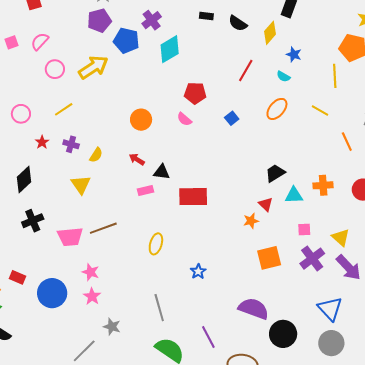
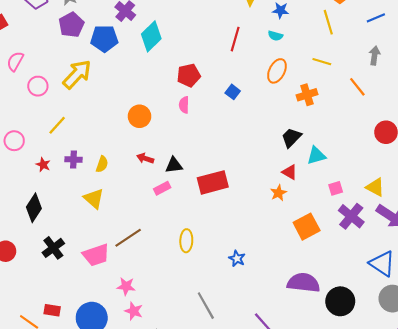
pink semicircle: (184, 119) -> (184, 105), turned 63
orange cross: (323, 185) -> (307, 95), moved

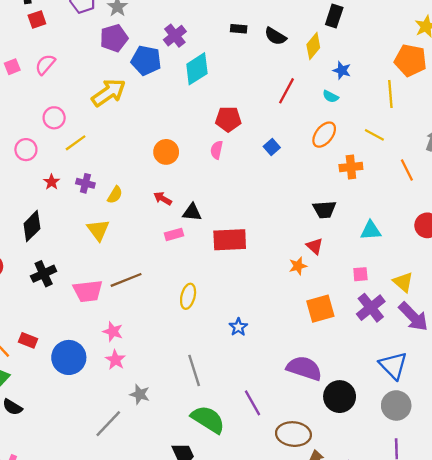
pink circle: (38, 86) -> (54, 118), moved
black trapezoid: (291, 138) -> (324, 209), turned -150
cyan triangle: (316, 156) -> (371, 230), moved

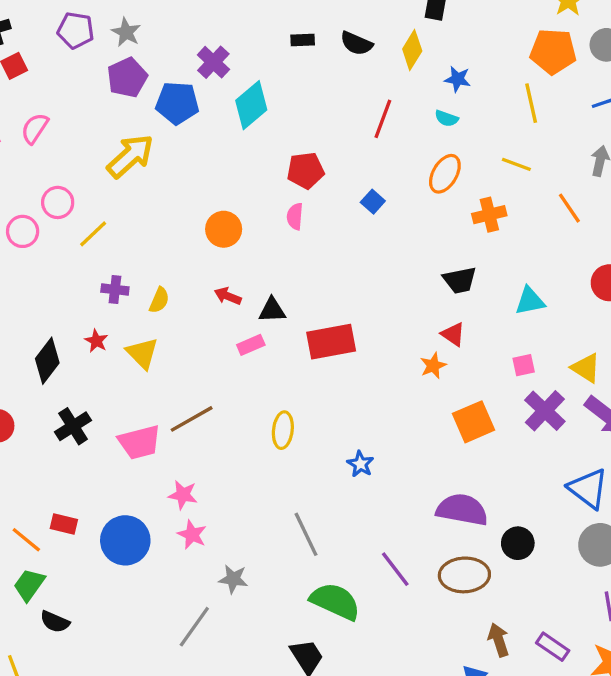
pink circle: (26, 150) -> (23, 231), moved
red star: (52, 182) -> (96, 341), moved
black circle: (340, 397) -> (518, 543), size x0.7
brown ellipse: (293, 434) -> (464, 575), moved

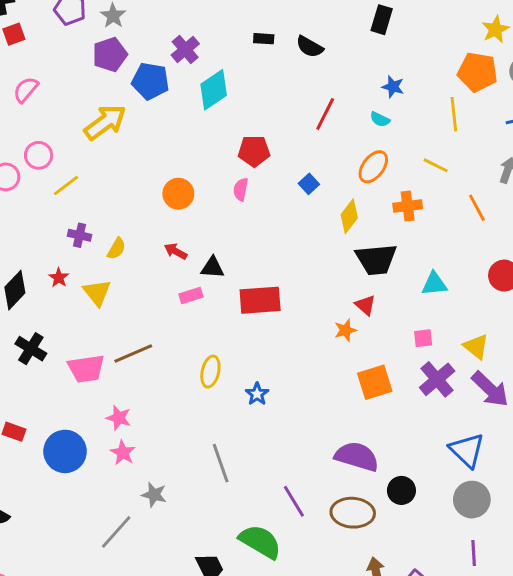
yellow diamond: (412, 50) -> (349, 216), moved
black trapezoid: (460, 280) -> (376, 259), size x1.4
black cross: (73, 426) -> (31, 349), turned -32
blue star: (360, 464) -> (257, 394), moved
green semicircle: (335, 601) -> (260, 542), moved

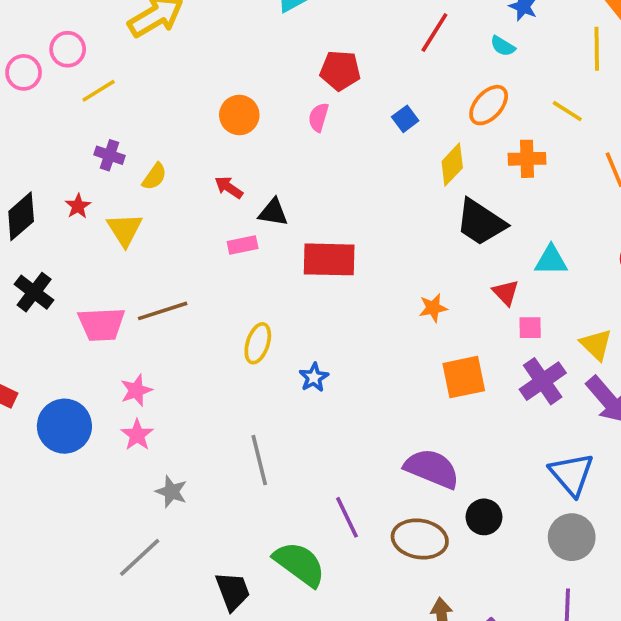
black trapezoid: (376, 259) -> (481, 222), turned 33
red triangle: (365, 305) -> (506, 293), moved
pink star: (119, 418) -> (136, 390), turned 30
gray line: (116, 532) -> (140, 557), moved

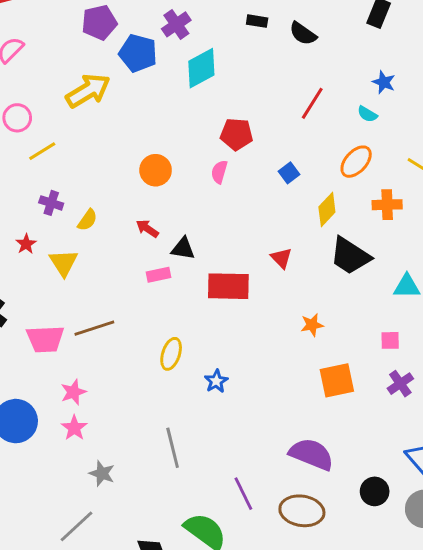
red triangle: (506, 293) -> (281, 258), moved
purple cross: (543, 381) -> (400, 384), size x0.7
black circle: (484, 517) -> (375, 491), moved

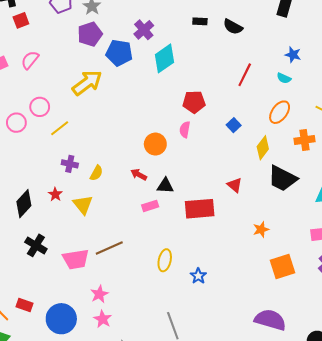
orange circle: (156, 170) -> (155, 144), moved

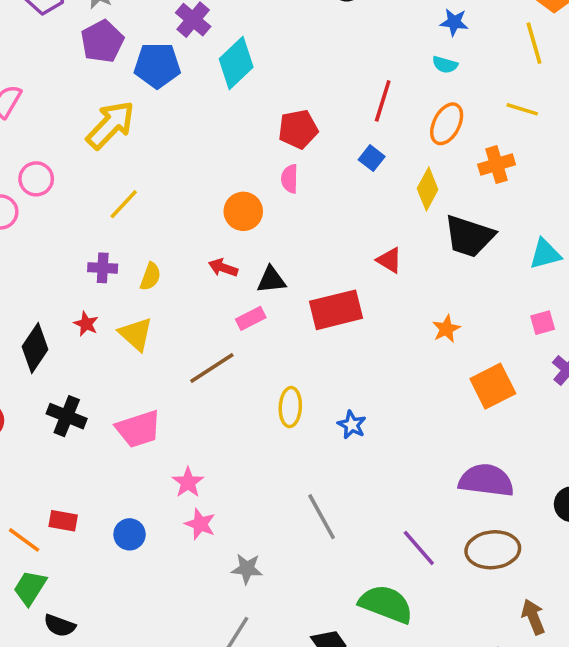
red line: (245, 75) -> (383, 101), moved
yellow line: (60, 128) -> (124, 204), moved
brown line: (109, 248) -> (212, 368), moved
blue circle: (61, 319) -> (130, 534), size x0.6

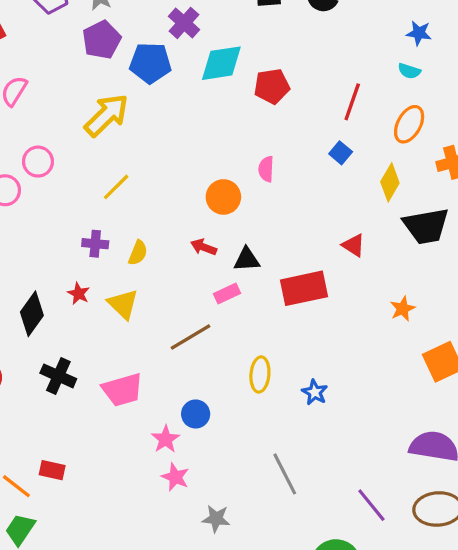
cyan diamond: (236, 63) -> (221, 63), turned 33
red pentagon: (298, 129) -> (272, 86), moved
black trapezoid: (469, 236) -> (426, 226), turned -30
blue circle: (130, 534) -> (196, 414), moved

